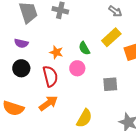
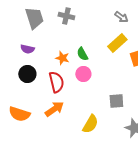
green semicircle: (84, 48) -> (82, 54), moved
gray square: (110, 84) -> (116, 101), moved

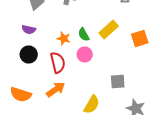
yellow rectangle: (117, 43) -> (109, 30), moved

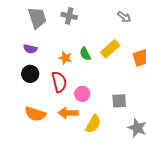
pink circle: (85, 54) -> (82, 94), moved
orange arrow: (56, 90) -> (68, 113), moved, turned -144
orange semicircle: (21, 94) -> (35, 114), moved

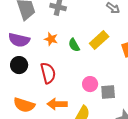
purple semicircle: (30, 49) -> (19, 40), size x1.5
orange star: (65, 58) -> (51, 39), moved
pink circle: (82, 94) -> (90, 84), moved

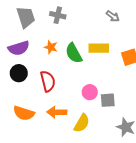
purple semicircle: (19, 40) -> (19, 48), turned -30
yellow rectangle: (99, 40) -> (99, 48), turned 42
green semicircle: (74, 45) -> (74, 53), size x1.5

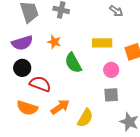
green semicircle: (74, 53) -> (73, 63), moved
red semicircle: (48, 81) -> (40, 84), moved, turned -55
pink circle: (90, 92) -> (111, 70), moved
orange arrow: (57, 112) -> (60, 107), turned 144

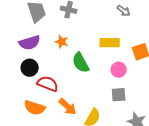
orange arrow: (60, 107) -> (68, 107), turned 78

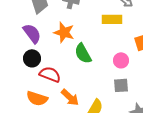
orange star: (62, 42) -> (64, 32), size x1.5
purple semicircle: (30, 43) -> (32, 33), turned -110
yellow rectangle: (110, 43) -> (112, 19), moved

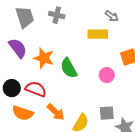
orange star: (64, 32) -> (44, 58), moved
black circle: (32, 58) -> (12, 88), moved
gray square: (121, 85) -> (107, 113), moved

